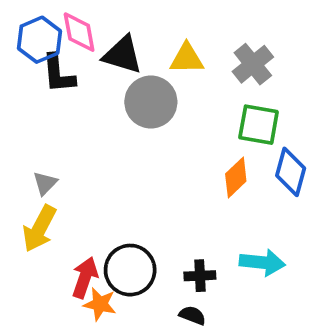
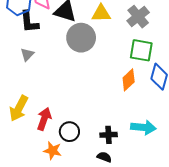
gray triangle: (45, 183) -> (27, 55), moved
black circle: (130, 270) -> (69, 132), size x0.7
red arrow: (85, 278) -> (44, 119), moved

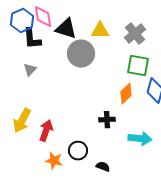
black circle: (69, 132) -> (78, 151), moved
black cross: (109, 135) -> (107, 120), moved

